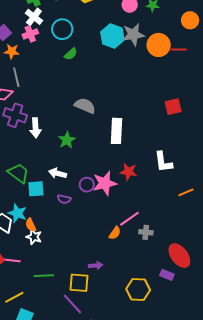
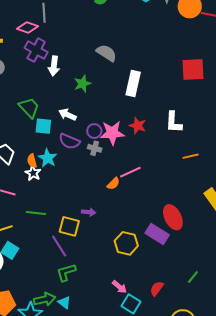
red square: (173, 107) -> (193, 70), size x1.4
purple semicircle: (64, 199) -> (69, 141), size x1.5
cyan star: (17, 213) -> (48, 158), moved
gray cross: (146, 232) -> (95, 148), moved
purple rectangle: (167, 275) -> (157, 234), size x1.6

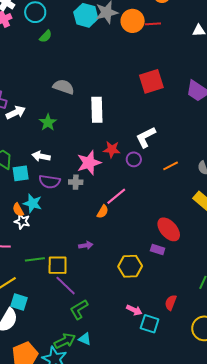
white arrow: (54, 66) -> (16, 112), turned -108
white L-shape: (174, 122) -> (146, 137), turned 75
purple circle: (94, 131) -> (134, 159), moved
yellow square: (69, 226) -> (58, 265), moved
purple rectangle: (157, 234) -> (158, 250), size x0.6

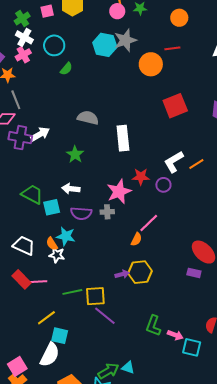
orange circle: (133, 21) -> (151, 64), moved
white arrow: (16, 112) -> (40, 134), moved
orange line: (171, 166) -> (196, 164), moved
yellow hexagon: (130, 266) -> (140, 272), moved
green L-shape: (79, 309) -> (153, 326), moved, turned -35

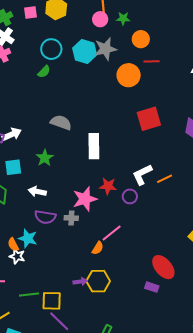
orange circle: (179, 18) -> (141, 39), moved
cyan circle: (54, 45) -> (51, 49), moved
cyan square: (52, 207) -> (13, 167), moved

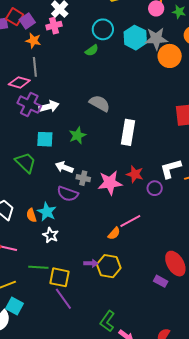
orange circle: (129, 75) -> (170, 56), moved
gray cross: (71, 218) -> (83, 178), moved
white star: (17, 256) -> (51, 235), moved

